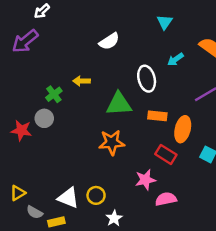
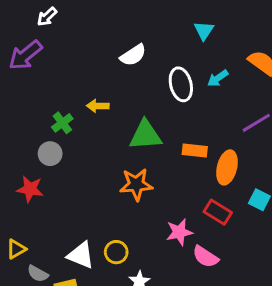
white ellipse: (147, 79) -> (181, 84), moved
red star: (21, 130) -> (30, 189), moved
red rectangle: (166, 154) -> (218, 212), moved
pink semicircle: (166, 199) -> (205, 257), turned -135

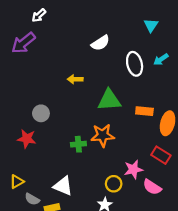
green cross: (62, 123) -> (78, 144), moved, turned 32
yellow circle: (116, 252) -> (114, 184), moved

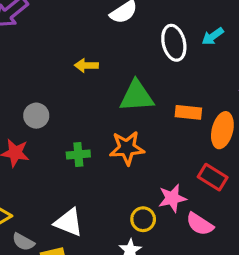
green cross: (78, 144) -> (78, 154), moved

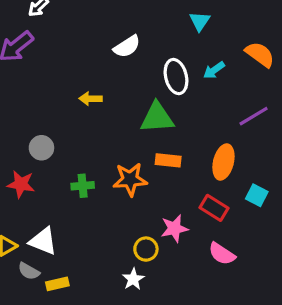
green triangle: (137, 96) -> (157, 118), moved
orange rectangle: (188, 112) -> (168, 160), moved
white triangle: (69, 222) -> (43, 241), moved
pink semicircle: (200, 224) -> (222, 254), moved

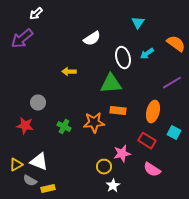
green cross: (83, 186) -> (64, 127), turned 32
white star: (133, 279) -> (113, 186), moved

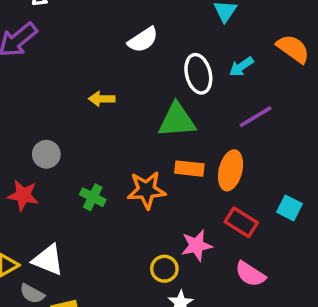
purple line: (172, 83) -> (256, 117), moved
orange ellipse: (153, 112) -> (231, 170), moved

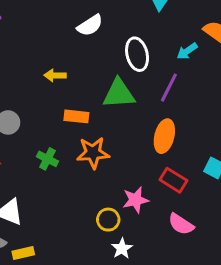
cyan arrow: (241, 67) -> (187, 51), moved
purple line: (256, 117) -> (169, 88), moved, turned -32
orange rectangle: (189, 169) -> (76, 116), moved

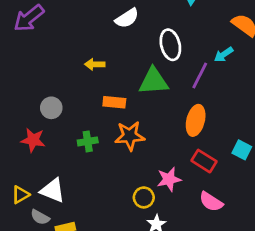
cyan arrow: (187, 51) -> (224, 55), moved
green cross: (48, 159) -> (88, 141), turned -36

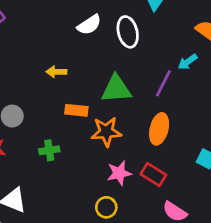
white ellipse: (170, 45) -> (128, 32), moved
orange star: (130, 136) -> (106, 132), moved
red rectangle: (204, 161) -> (153, 175), moved
pink star: (169, 179) -> (119, 173), moved

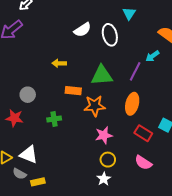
red rectangle: (153, 175) -> (143, 133), moved
yellow circle: (106, 207) -> (108, 160), moved

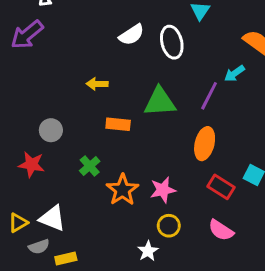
orange star: (95, 106) -> (123, 190), moved, turned -30
green cross: (54, 119) -> (90, 166), turned -32
gray semicircle: (20, 174) -> (39, 247), turned -48
white star: (104, 179) -> (148, 251), moved

